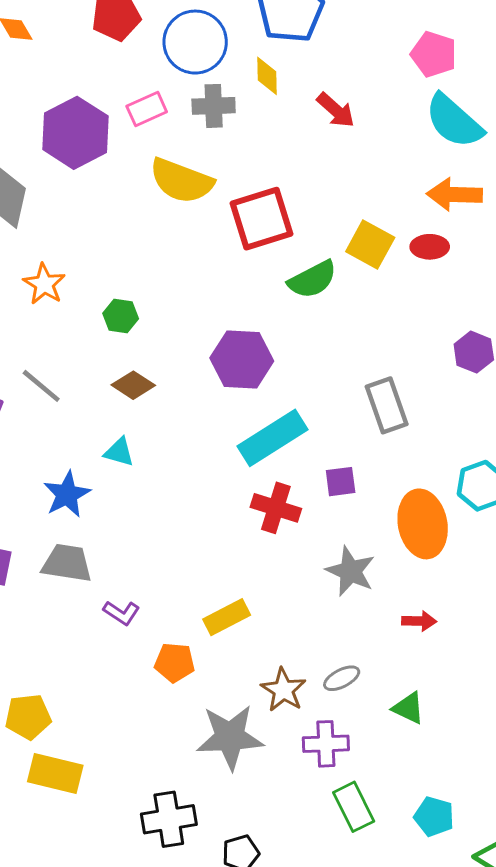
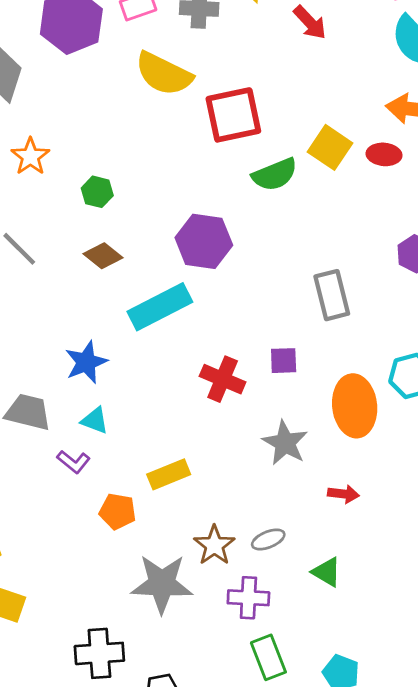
cyan rectangle: (272, 438) -> (160, 307), moved
cyan triangle: (119, 452) -> (95, 421), moved
blue star: (67, 494) -> (86, 362), moved

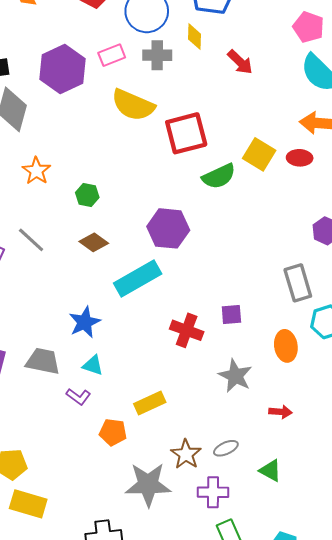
gray rectangle: (332, 295) -> (298, 283), moved
orange ellipse: (355, 406) -> (286, 346), size x0.7

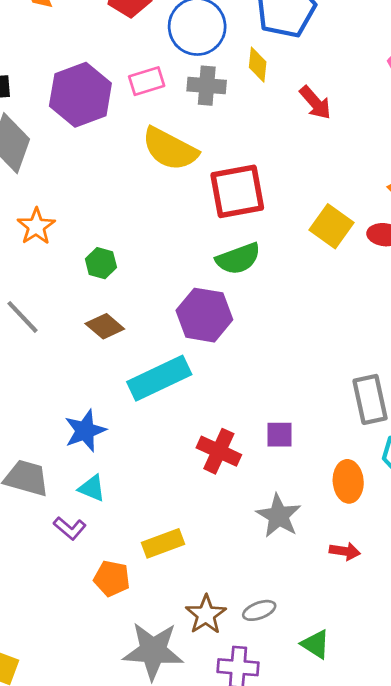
green semicircle: (219, 176) -> (238, 259), moved
red arrow: (280, 412) -> (345, 551), moved

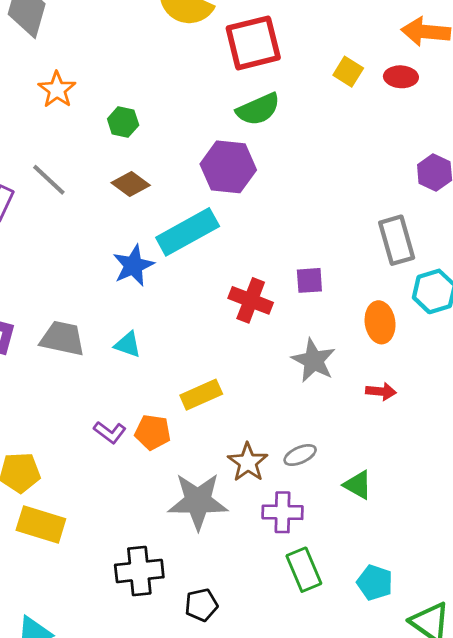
yellow square: (331, 226) -> (348, 72), size x0.7
blue star: (85, 431) -> (133, 266), moved
purple L-shape: (70, 528) -> (110, 432), moved

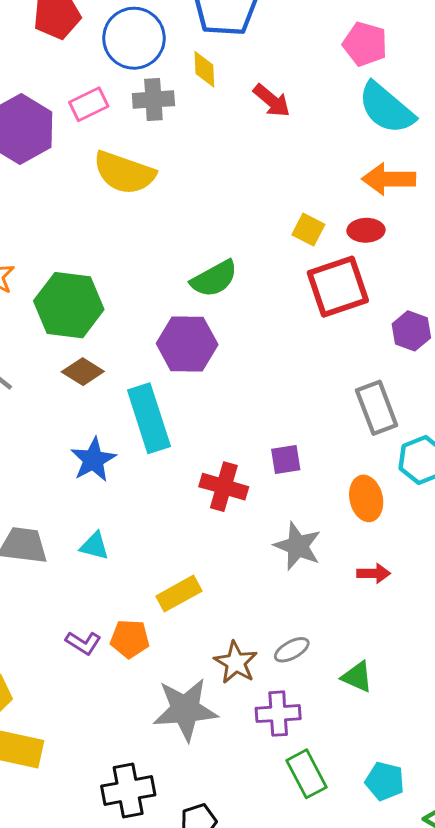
red square: (253, 43) -> (338, 287), moved
green hexagon: (123, 122) -> (69, 305), size x2.0
cyan rectangle: (188, 232) -> (149, 418), turned -74

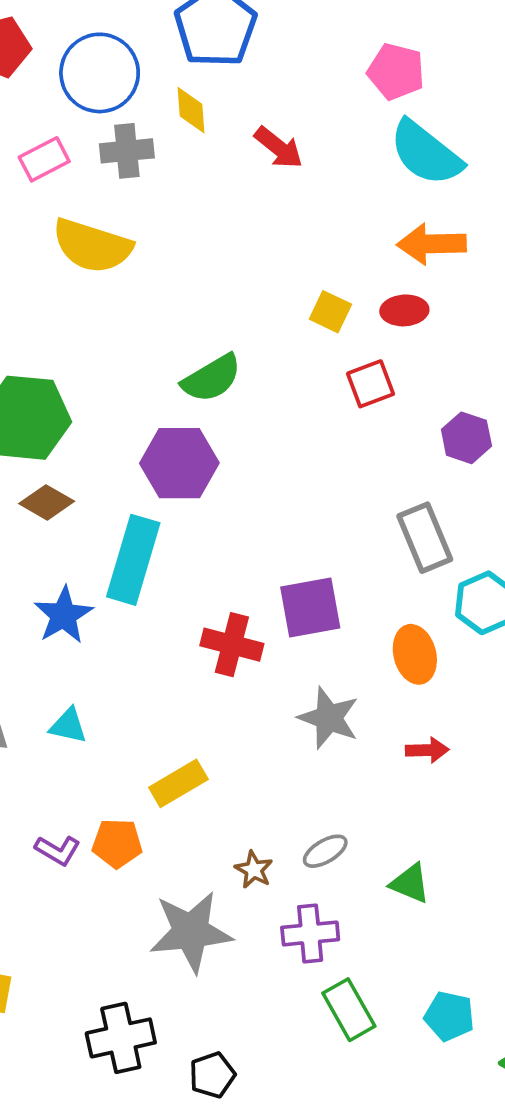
red square: (338, 287) -> (370, 384), size x0.6
cyan rectangle: (149, 418) -> (133, 560), turned 36
purple square: (286, 460) -> (310, 608), size x1.6
brown star: (236, 663) -> (254, 870), size x0.7

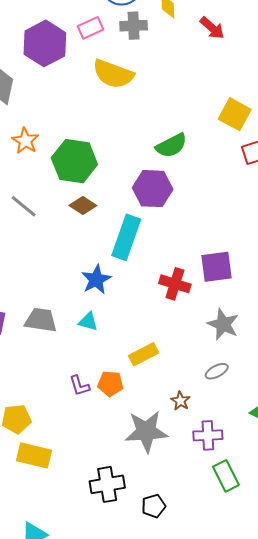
yellow square: (330, 312) -> (235, 114), size x1.5
blue star: (63, 615) -> (96, 280), moved
purple L-shape: (58, 850) -> (79, 386), turned 40
gray ellipse: (325, 851) -> (217, 371), moved

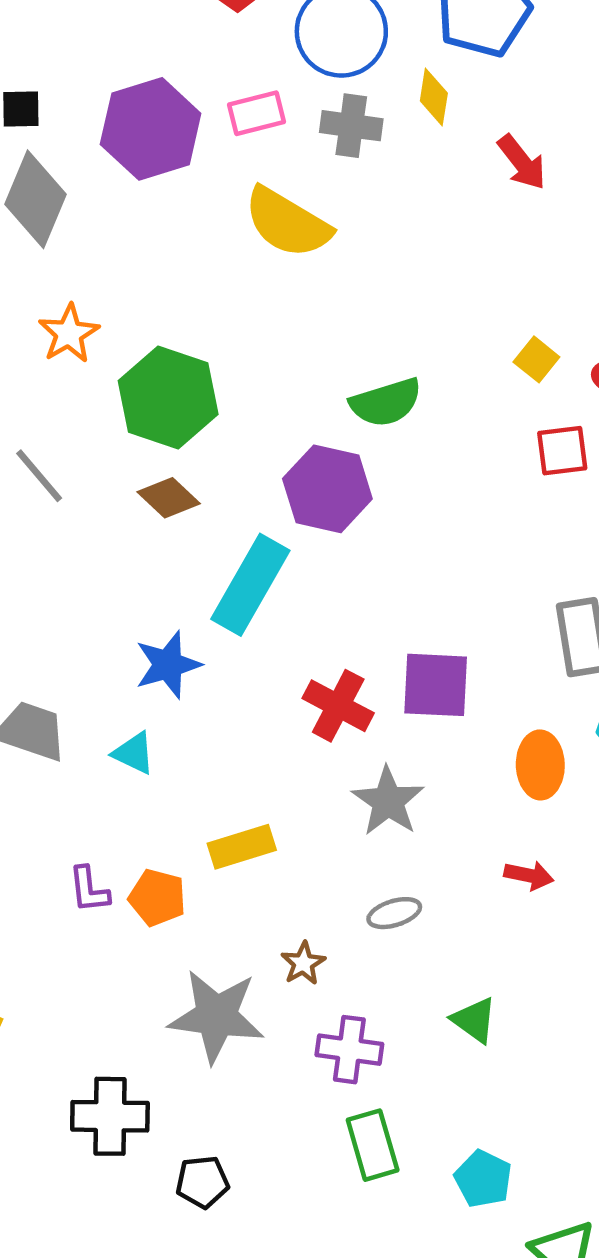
yellow square: (235, 114) -> (536, 359), size x0.6
gray star: (223, 324) -> (388, 801), moved

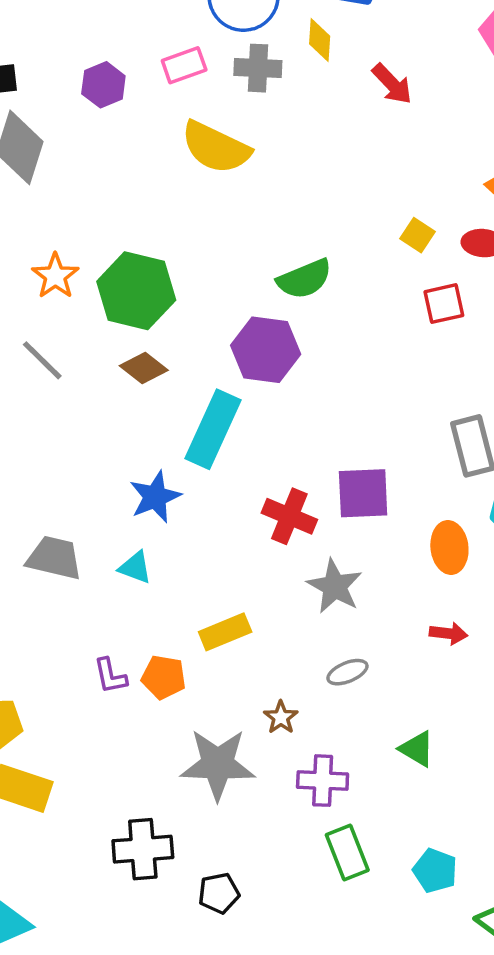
purple hexagon: (151, 129) -> (103, 85), size x0.6
orange star: (69, 333) -> (55, 276), moved

